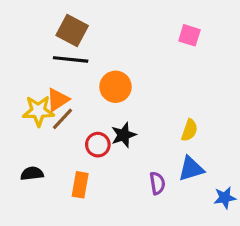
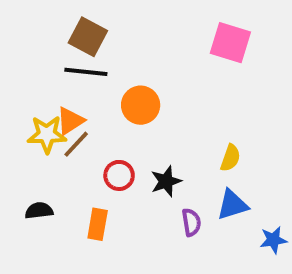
pink square: (189, 35) -> (230, 43), size x1.5
black star: (124, 135) -> (166, 181), moved

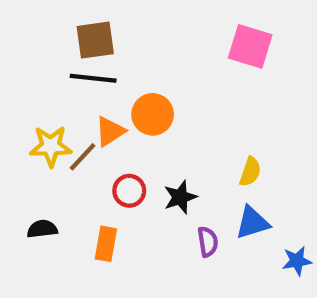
brown square: (88, 37) -> (95, 40), turned -36
orange triangle: (70, 121) -> (110, 131), moved

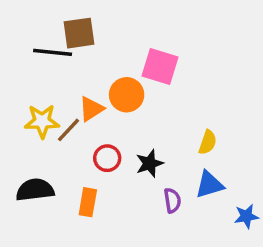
pink square: (250, 46) -> (160, 67), moved
black line: (93, 78) -> (53, 52), moved
black semicircle: (42, 229) -> (35, 190), size x1.5

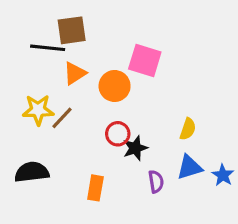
orange triangle: (91, 109) -> (75, 73), moved
red circle: (107, 158) -> (118, 134), moved
orange rectangle: (88, 202) -> (95, 188), moved
blue star: (246, 216) -> (223, 175), moved, turned -30

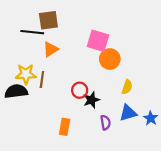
orange circle: (115, 86) -> (110, 59), moved
brown line: (62, 118) -> (42, 79), turned -35
black semicircle: (32, 172) -> (16, 91), moved

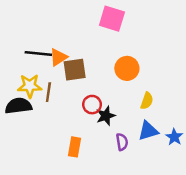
brown square: (48, 20) -> (75, 70), moved
black line: (32, 32) -> (38, 53), moved
pink square: (98, 41) -> (112, 19), moved

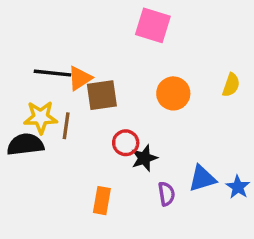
yellow semicircle: (147, 101) -> (231, 85), moved

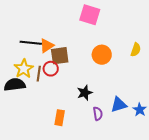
yellow star: (41, 117) -> (24, 69), turned -30
red circle: (126, 143) -> (51, 69), moved

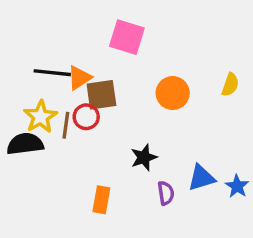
pink square: (90, 15) -> (127, 37), moved

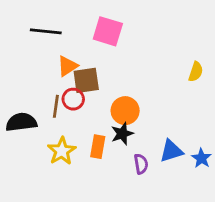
black line: (52, 73) -> (46, 31), moved
orange circle: (173, 93) -> (125, 111), moved
yellow star: (40, 117) -> (62, 151), moved
orange rectangle: (101, 200) -> (98, 147), moved

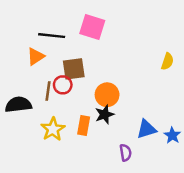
black line: (46, 31) -> (52, 36), moved
orange triangle: (67, 66) -> (36, 57), moved
purple semicircle: (141, 164) -> (126, 153), moved

